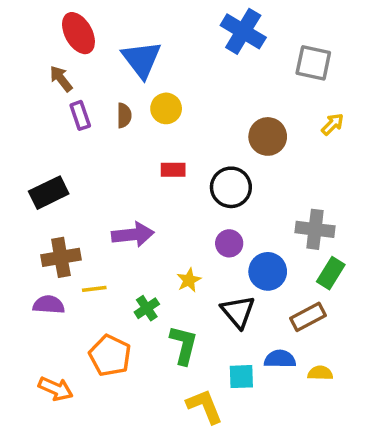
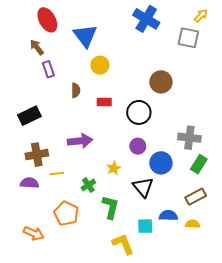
brown semicircle: (124, 115) -> (76, 90), moved
yellow arrow: (333, 124) -> (201, 16), moved
brown rectangle: (308, 317) -> (196, 197), moved

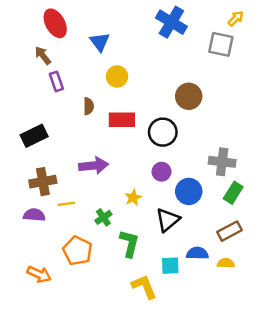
blue triangle: (85, 36) -> (100, 42), size x0.7
red rectangle: (104, 102) -> (122, 120), size x1.5
black triangle: (143, 187) -> (168, 220), turned 30

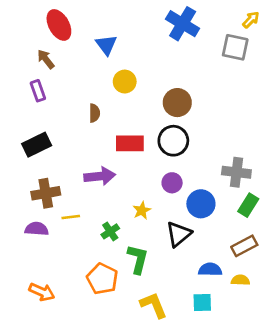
purple rectangle: (56, 81) -> (38, 91), moved
brown circle: (189, 96) -> (177, 103), moved
red rectangle: (122, 120) -> (130, 143), moved
orange pentagon: (77, 251) -> (102, 279), moved
cyan square: (170, 266) -> (202, 302), moved

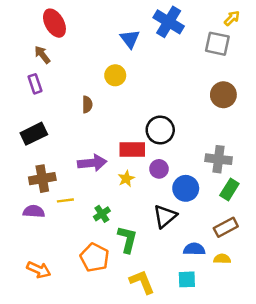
blue triangle: (106, 45) -> (130, 39), moved
brown circle: (177, 103) -> (223, 95), moved
red rectangle: (130, 143) -> (132, 149), moved
yellow star: (142, 210) -> (126, 179), moved

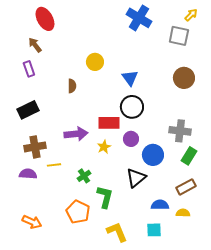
blue triangle: (130, 39) -> (130, 78), moved

